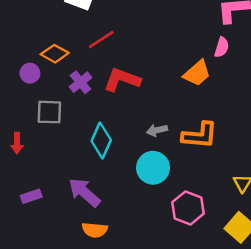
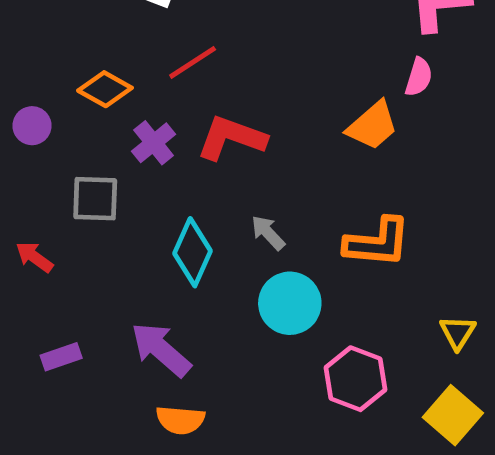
purple circle: (30, 73) -> (32, 126), moved
gray arrow: (157, 130) -> (268, 233), moved, turned 60
red arrow: (17, 143) -> (34, 257), turned 126

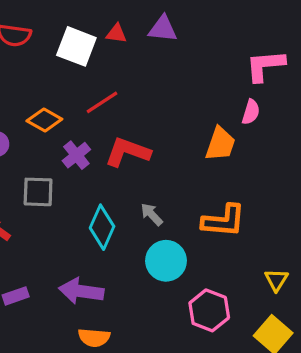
orange trapezoid: (373, 126) -> (220, 144), turned -30
purple arrow: (161, 349) -> (81, 291), turned -33

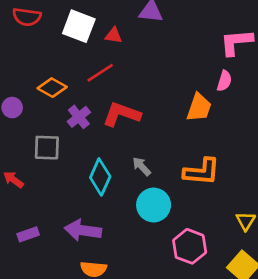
red triangle: (116, 34) -> (114, 35), moved

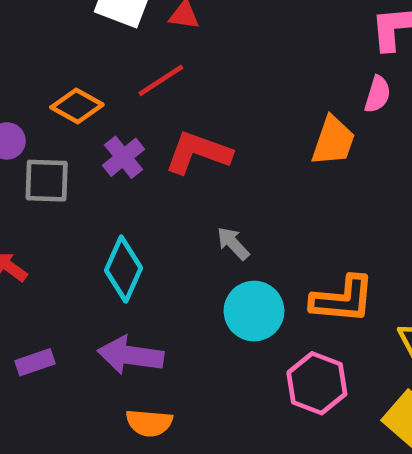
gray square: (47, 148) -> (47, 181), moved
orange L-shape: (202, 172) -> (343, 299), moved
cyan diamond: (100, 177) -> (124, 269), moved

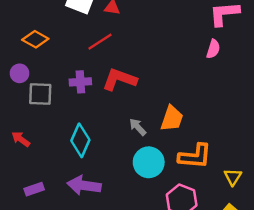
orange diamond: (77, 106) -> (35, 39), moved
orange trapezoid: (333, 141) -> (172, 118), moved
purple cross: (124, 157) -> (80, 82), turned 35

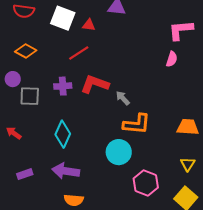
orange trapezoid: (172, 118) -> (188, 127), moved, turned -105
gray arrow: (138, 127) -> (123, 98), moved
orange L-shape: (195, 156) -> (137, 124), moved

